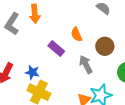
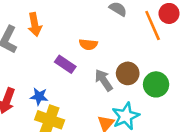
orange semicircle: (76, 34) -> (88, 44), turned -56
brown circle: (105, 46) -> (128, 73), moved

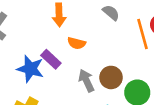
orange arrow: (35, 25) -> (59, 15), moved
blue star: (39, 97) -> (30, 69), moved, size x1.5

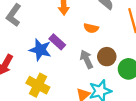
orange semicircle: (77, 43) -> (91, 28), moved

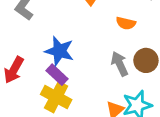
purple rectangle: (57, 42) -> (57, 75), moved

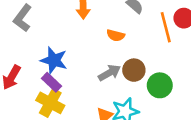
gray arrow: (120, 64) -> (109, 73), turned 85

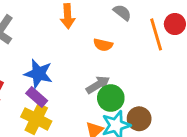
brown circle: (134, 70) -> (139, 119), moved
green circle: (160, 85) -> (111, 98), moved

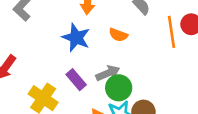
blue star: (38, 74) -> (76, 38), moved
purple rectangle: (37, 97) -> (76, 80), moved

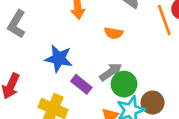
blue star: (76, 38) -> (59, 59), moved

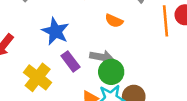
gray arrow: (111, 72) -> (102, 57), turned 30

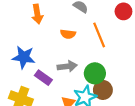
orange line: (166, 21) -> (99, 35), moved
green circle: (111, 72) -> (95, 73), moved

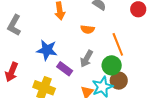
orange line: (99, 35) -> (118, 44), moved
gray arrow: (67, 66) -> (86, 59), turned 126

